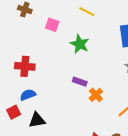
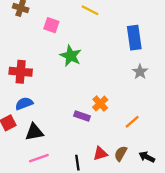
green star: (80, 44) -> (71, 56), moved
purple rectangle: (80, 82) -> (82, 116), moved

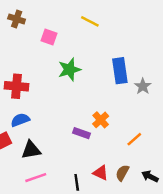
blue rectangle: (134, 38) -> (120, 71), moved
green star: (71, 56) -> (69, 69), turned 30
red triangle: (100, 154) -> (101, 173), turned 42

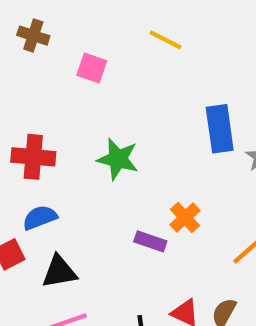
green star: (69, 69) -> (118, 159), moved, turned 30

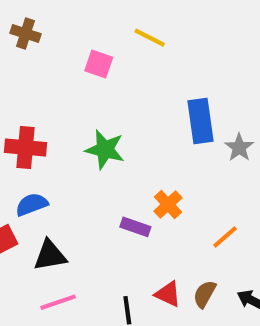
pink square: (92, 68) -> (99, 64), moved

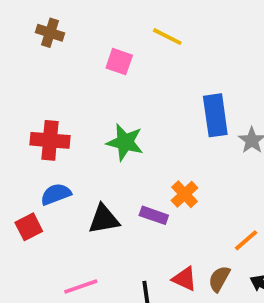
orange line: (225, 237) -> (246, 240), moved
black triangle: (50, 255) -> (104, 219), moved

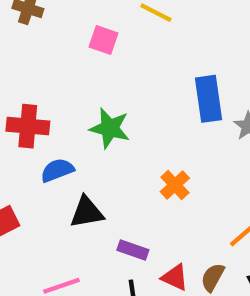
blue semicircle: (56, 194) -> (57, 170), moved
purple rectangle: (154, 215) -> (133, 250), moved

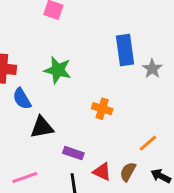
blue semicircle: (57, 170) -> (22, 99), turned -100
orange cross: (175, 185) -> (102, 109), turned -30

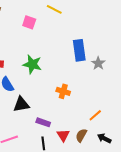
red triangle: (102, 172) -> (63, 135), turned 32

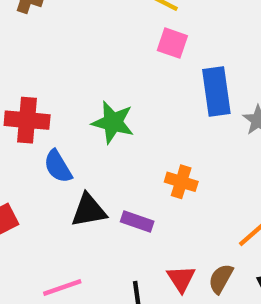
pink square: (29, 22) -> (172, 43), moved
purple rectangle: (43, 122) -> (137, 221), moved

